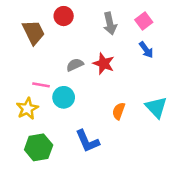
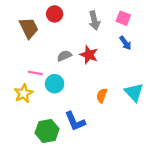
pink square: (144, 21) -> (123, 18), turned -32
green hexagon: (39, 147) -> (47, 131), moved

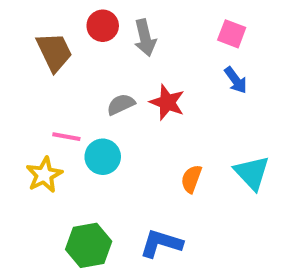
gray arrow: (94, 20) -> (145, 38), moved
blue L-shape: (75, 121) -> (161, 243), moved, turned 130

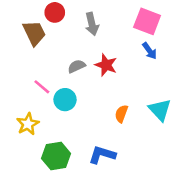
red circle: (103, 26) -> (55, 12), moved
pink square: (232, 34) -> (147, 21), size x1.5
pink line: (66, 137) -> (42, 87), turned 30
yellow star: (44, 175) -> (28, 124), moved

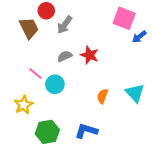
gray arrow: (92, 24) -> (65, 25), moved, turned 48
blue arrow: (150, 51) -> (139, 37), moved, turned 88

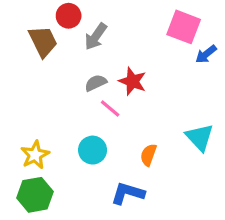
pink line: (35, 73) -> (110, 108), moved
cyan circle: (55, 84) -> (93, 150), moved
orange semicircle: (102, 96) -> (148, 155), moved
green hexagon: (47, 132) -> (35, 195), moved

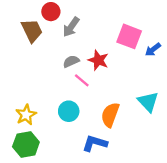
pink square: (184, 27) -> (129, 36), moved
blue arrow: (206, 54) -> (153, 50), moved
orange semicircle: (148, 155) -> (110, 115), size x1.5

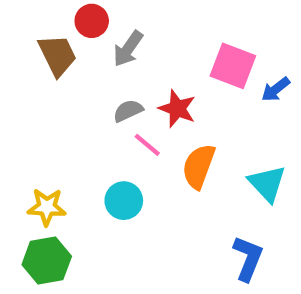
yellow star: (26, 115) -> (47, 207), turned 30
orange semicircle: (110, 115) -> (199, 166), moved
blue L-shape: (95, 143) -> (248, 258), moved, turned 95

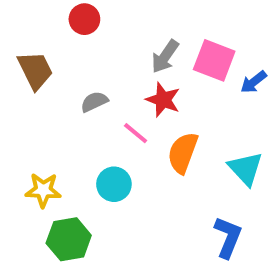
gray arrow: (128, 49) -> (165, 56), moved
brown trapezoid: (57, 55) -> (35, 70), moved
gray semicircle: (128, 111) -> (94, 102), moved
green hexagon: (47, 260) -> (69, 239), moved

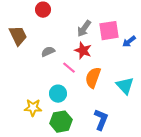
pink square: (214, 60) -> (109, 31), turned -30
yellow star: (43, 190) -> (33, 108), moved
blue L-shape: (228, 237) -> (101, 120), moved
green hexagon: (69, 239) -> (61, 122), moved

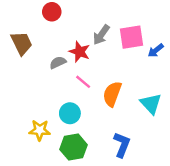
red star: (83, 51) -> (80, 52), moved

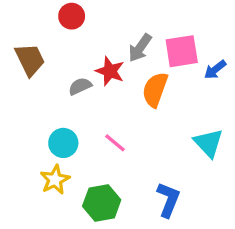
pink line: (83, 82) -> (115, 143), moved
orange semicircle: (112, 94) -> (155, 90), moved
cyan circle: (70, 113) -> (63, 143), moved
yellow star: (40, 130) -> (55, 180), turned -30

